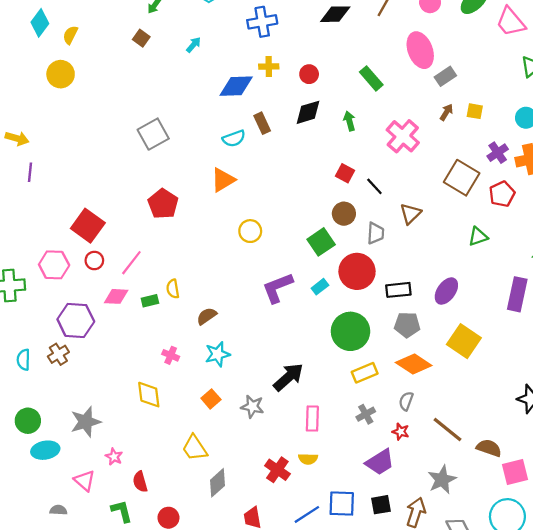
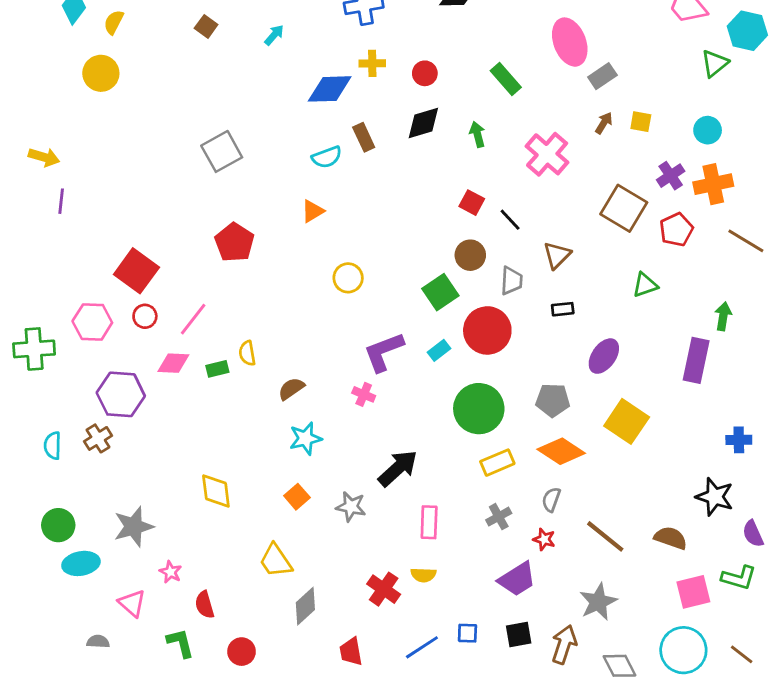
orange triangle: (223, 180) -> (313, 211), size x0.7
black rectangle: (398, 290) -> (563, 309), moved, size x0.7
pink cross: (171, 355) -> (364, 394), moved
brown semicircle: (489, 448) -> (671, 538), moved
blue square: (342, 504) -> (467, 633), size x0.6

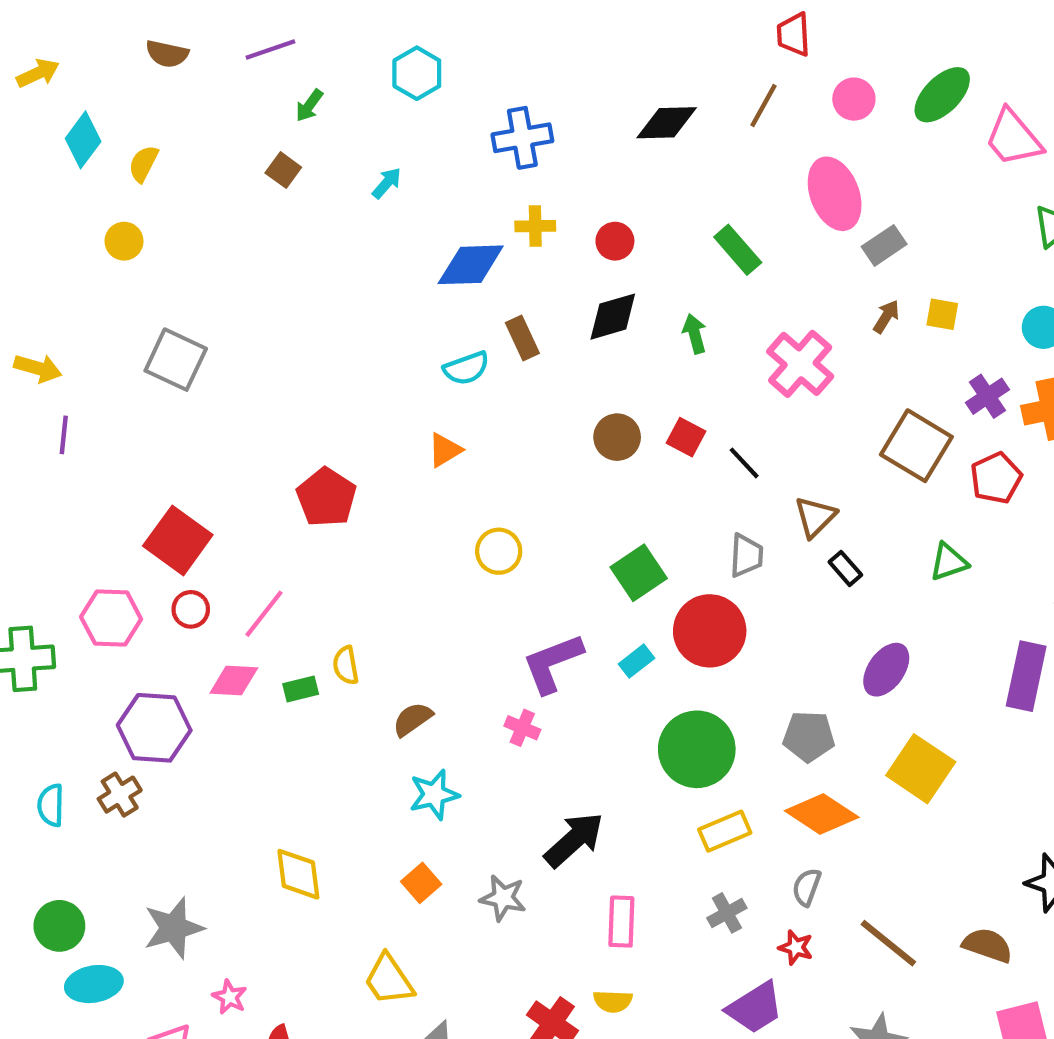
yellow circle: (101, 73) -> (124, 241), size x0.7
gray square: (222, 151) -> (176, 360), moved, turned -36
brown circle: (470, 255) -> (617, 437), moved
black rectangle: (563, 309) -> (845, 568), moved, turned 55

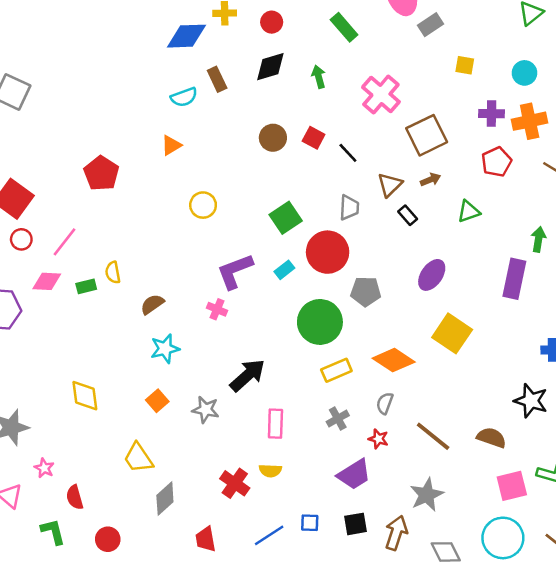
brown arrow: (886, 317) -> (430, 180), moved, turned 36
purple cross: (987, 396) -> (491, 114), turned 35
brown square: (916, 446) -> (427, 135), moved, turned 33
gray pentagon: (809, 736) -> (366, 291), moved

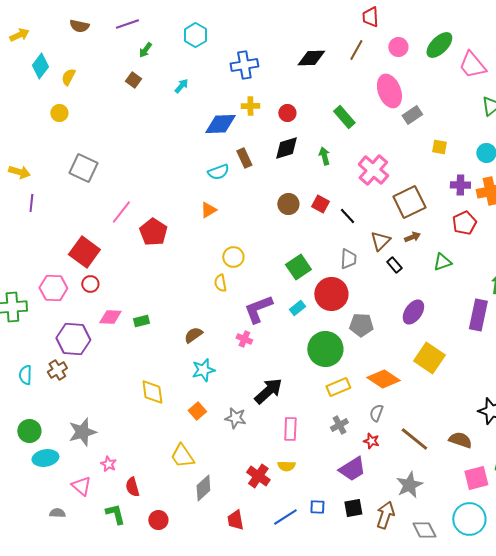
pink line: (65, 242) -> (121, 212), moved
yellow semicircle: (113, 272) -> (220, 283), moved
yellow diamond: (85, 396) -> (152, 392), moved

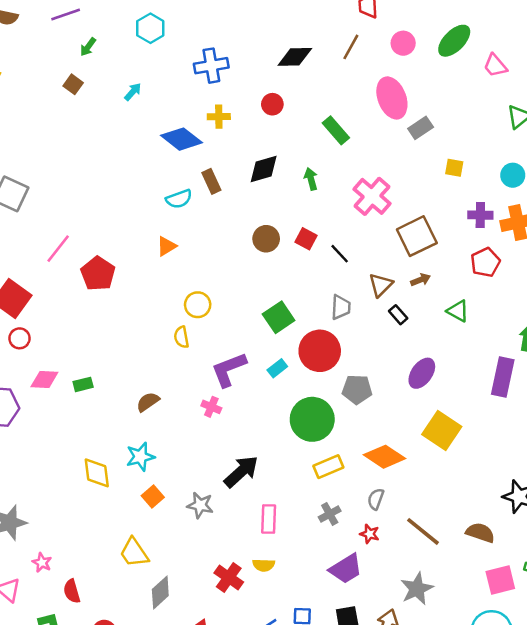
pink trapezoid: (472, 65) -> (495, 66), size x0.7
red circle: (287, 113) -> (272, 104), moved
blue diamond: (220, 124) -> (181, 139), turned 40
green triangle: (442, 262) -> (458, 311), turned 48
cyan star: (203, 370) -> (140, 457), moved

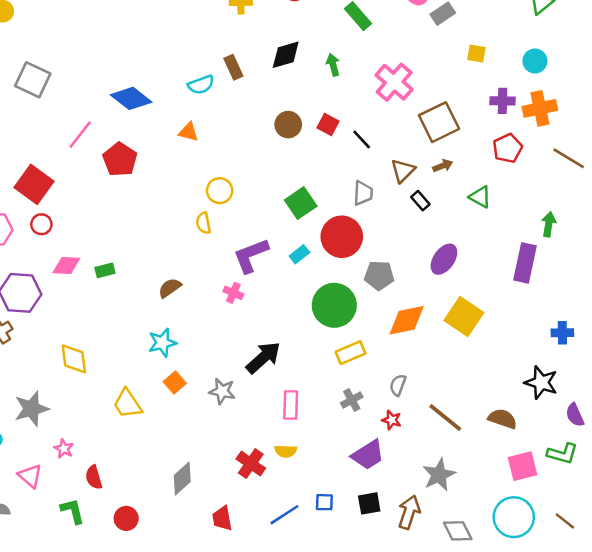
blue diamond: (181, 139) -> (131, 98), moved
orange triangle: (166, 246) -> (188, 132), turned 45
orange diamond: (384, 457) -> (407, 320), moved, turned -45
yellow diamond: (97, 473) -> (74, 359), moved
yellow trapezoid: (134, 553) -> (127, 404), moved

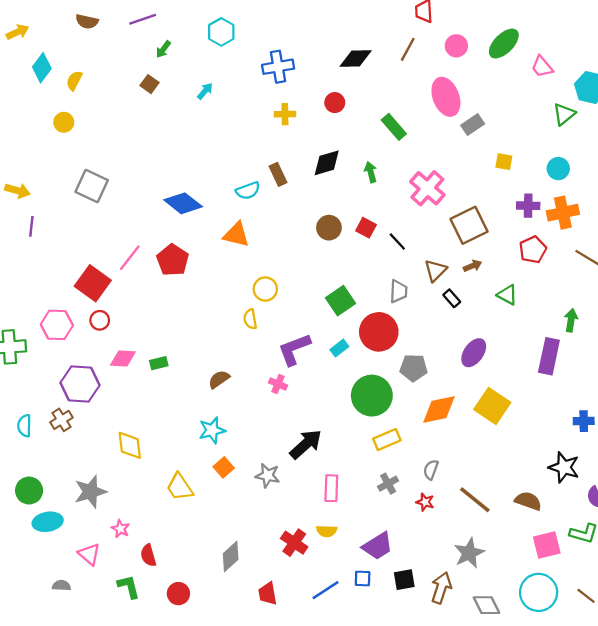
orange triangle: (188, 132) -> (236, 235), size x1.4
pink line: (80, 135) -> (130, 258), moved
purple trapezoid: (368, 455) -> (378, 546), moved

